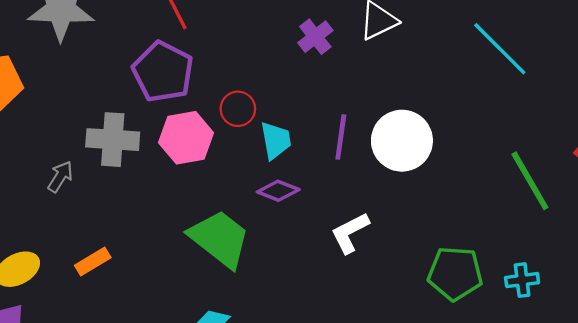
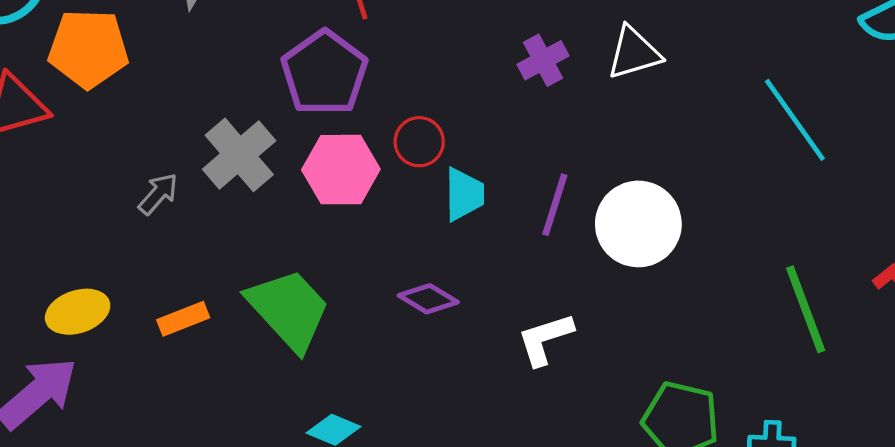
gray cross: (113, 140) -> (239, 155), turned 36
purple diamond: (278, 191) -> (428, 299), moved
green trapezoid: (220, 239) -> (289, 309), moved

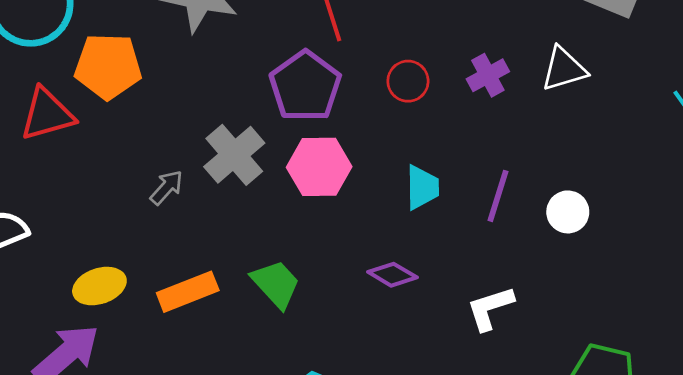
red circle: (419, 142) -> (408, 81), moved
white circle: (638, 224) -> (568, 212), size x0.6
green trapezoid: (289, 309) -> (276, 284), size x0.7
orange rectangle: (183, 319) -> (188, 292), size x1.4

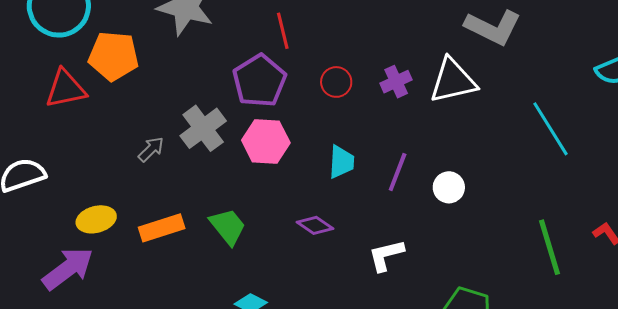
white triangle: (564, 69) -> (453, 81), size x1.4

